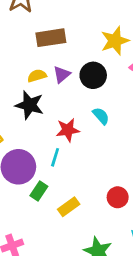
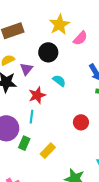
purple triangle: (62, 74) -> (26, 69), moved
red circle: (118, 197) -> (81, 122), moved

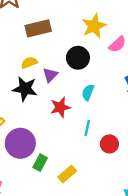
cyan semicircle: (59, 81) -> (88, 92), turned -112
cyan line: (31, 117) -> (87, 128), moved

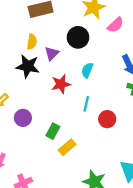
yellow semicircle: (29, 63) -> (32, 42), turned 120
purple circle: (20, 143) -> (23, 118), size x0.6
green rectangle: (40, 163) -> (53, 131), moved

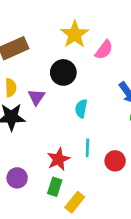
red star: (61, 84) -> (58, 159), moved

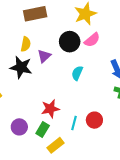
pink semicircle: (104, 50) -> (92, 40), moved
cyan line: (87, 148) -> (74, 123), moved
purple circle: (17, 178) -> (19, 127), moved

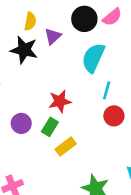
cyan semicircle: (77, 73) -> (93, 58), size x1.6
cyan line: (74, 123) -> (107, 90), moved

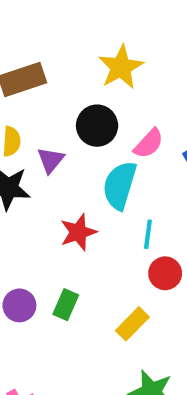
pink semicircle: (112, 17) -> (149, 144), moved
red star: (60, 101) -> (78, 232), moved
yellow rectangle: (66, 146) -> (132, 324), moved

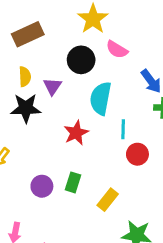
pink semicircle: (149, 144) -> (117, 49), moved, turned 85
yellow rectangle: (132, 324) -> (108, 200), moved

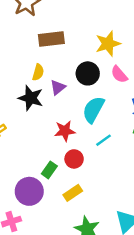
cyan line: (123, 129) -> (104, 140), turned 35
red circle: (137, 154) -> (74, 159), moved
purple circle: (42, 186) -> (29, 191), moved, size x1.5

